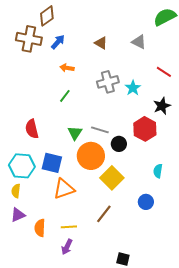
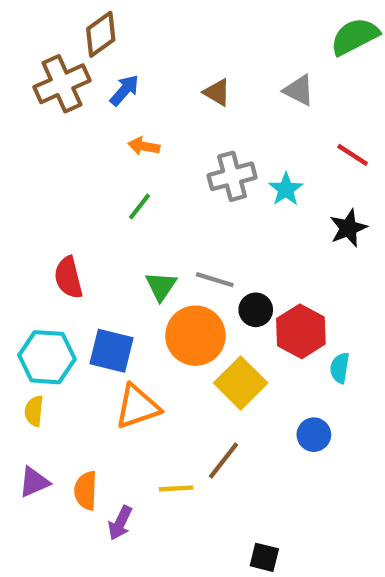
brown cross: (29, 39) -> (62, 84), turned -35
red hexagon: (145, 129) -> (301, 331), moved
purple triangle: (18, 215) -> (34, 482), moved
yellow line: (69, 227) -> (176, 488), moved
purple arrow: (67, 247) -> (120, 523), moved

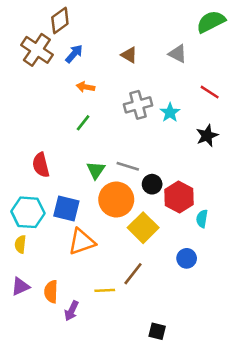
brown cross: (62, 84) -> (37, 50), turned -32

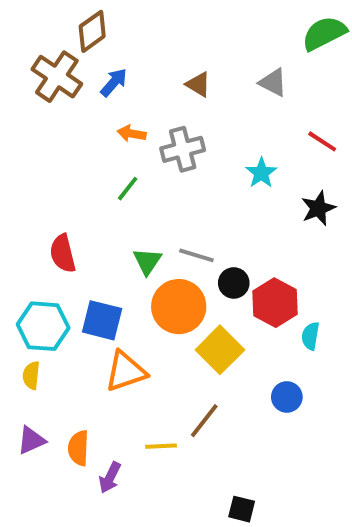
gray cross: (138, 105) -> (183, 149), moved

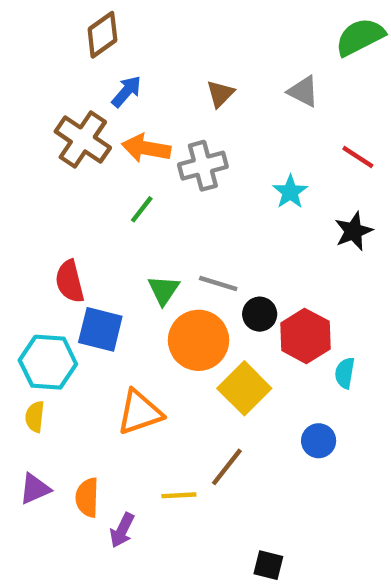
brown cross: (57, 77) -> (83, 139), moved
brown triangle: (198, 84) -> (220, 94), turned 44
orange arrow: (132, 134) -> (146, 148), size x1.5
blue square: (102, 320) -> (100, 329), moved

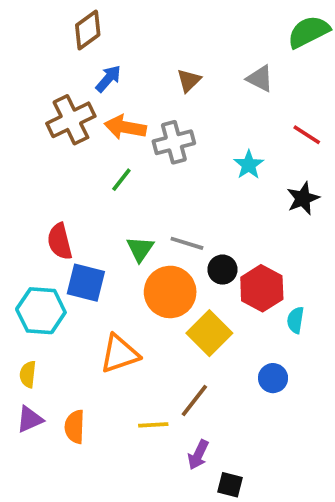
brown cross: (83, 139) -> (71, 120), turned 30
yellow semicircle: (35, 417) -> (28, 374), moved
purple arrow: (122, 530) -> (198, 455), moved

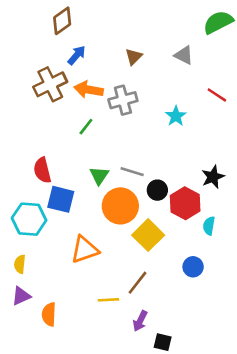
black star: (303, 198) -> (213, 177), moved
orange semicircle: (75, 427) -> (49, 314), moved

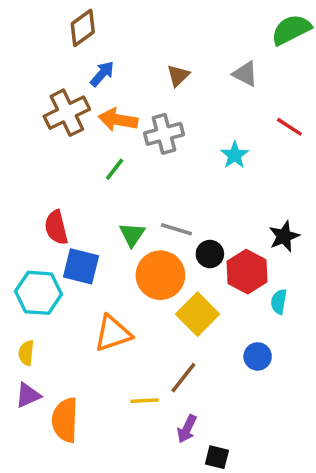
orange semicircle: (49, 314) -> (65, 420), size x1.4

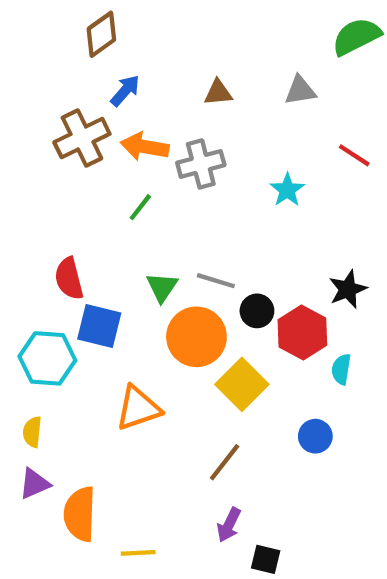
gray triangle: (245, 74) -> (300, 90), turned -36
brown triangle: (178, 76) -> (218, 93), turned 40
yellow line: (145, 401) -> (138, 553), moved

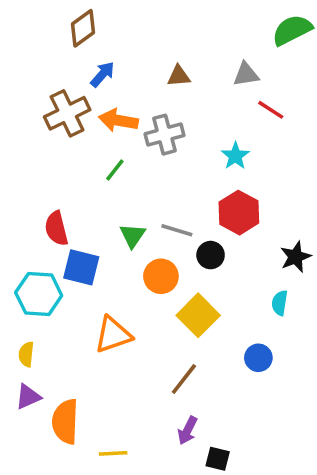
red line: (354, 155) -> (271, 110), moved
black star: (348, 289) -> (296, 257), moved
red hexagon: (302, 332) -> (239, 213), moved
orange circle: (196, 337) -> (161, 276), size x0.7

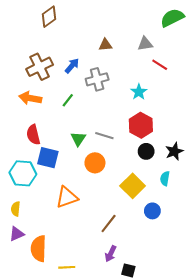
blue arrow: (102, 74) -> (72, 66), moved
orange arrow: (118, 120) -> (30, 98), moved
black circle: (211, 255) -> (146, 151), moved
yellow square: (198, 315) -> (133, 186), moved

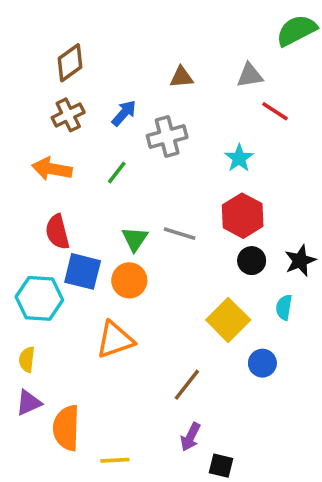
brown diamond: (49, 17) -> (70, 63), moved
brown cross: (40, 67) -> (68, 115), size x0.7
orange circle: (95, 163) -> (129, 280), moved

